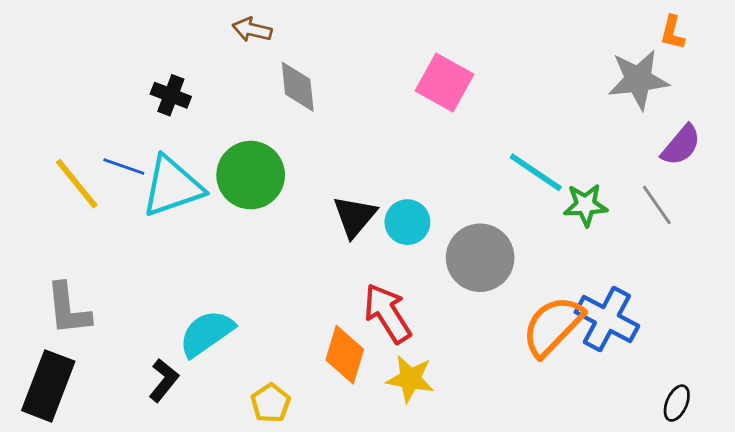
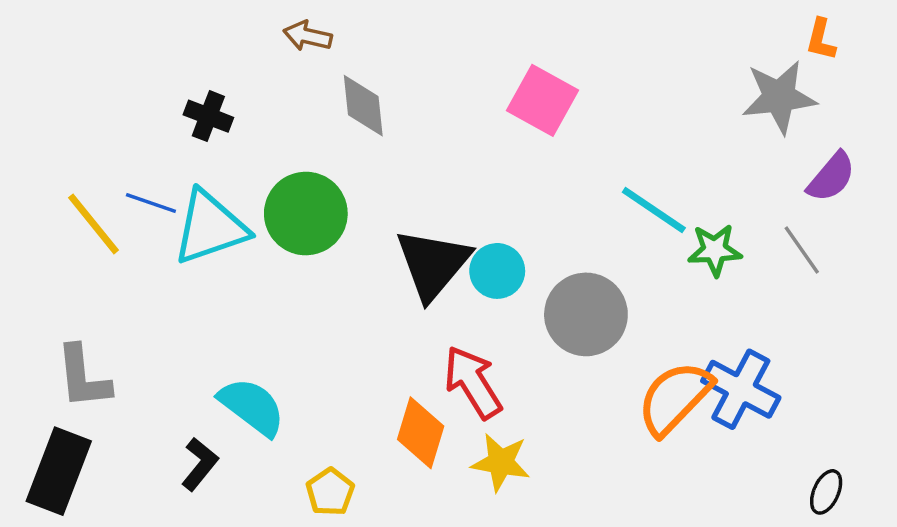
black triangle: (355, 216) -> (433, 264), size x1.4
cyan semicircle: (206, 333) -> (252, 407), turned 72

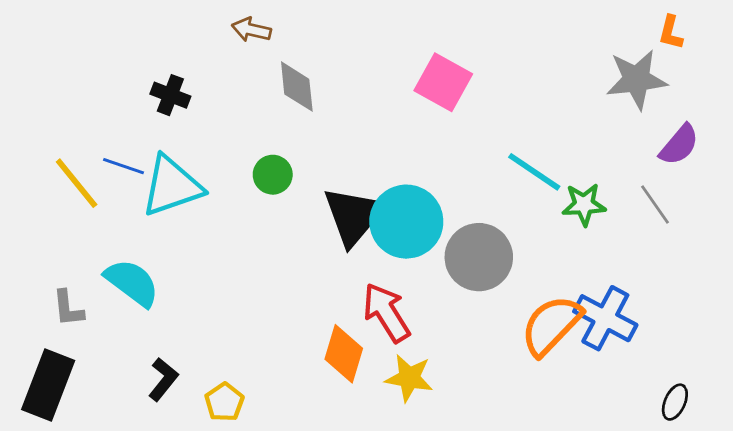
green circle: (306, 214) -> (273, 175), moved, size x0.6
cyan circle: (497, 271) -> (406, 222), size x1.6
gray L-shape: (83, 377) -> (68, 308), size x0.7
cyan semicircle: (252, 407) -> (132, 283), moved
yellow pentagon: (330, 492) -> (224, 402), moved

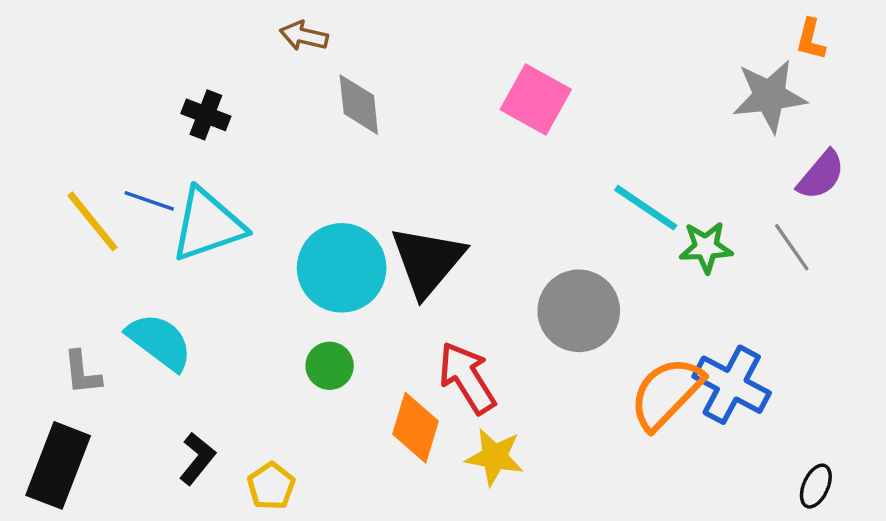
green circle: (273, 175) -> (330, 366), moved
cyan circle: (406, 222) -> (342, 268), moved

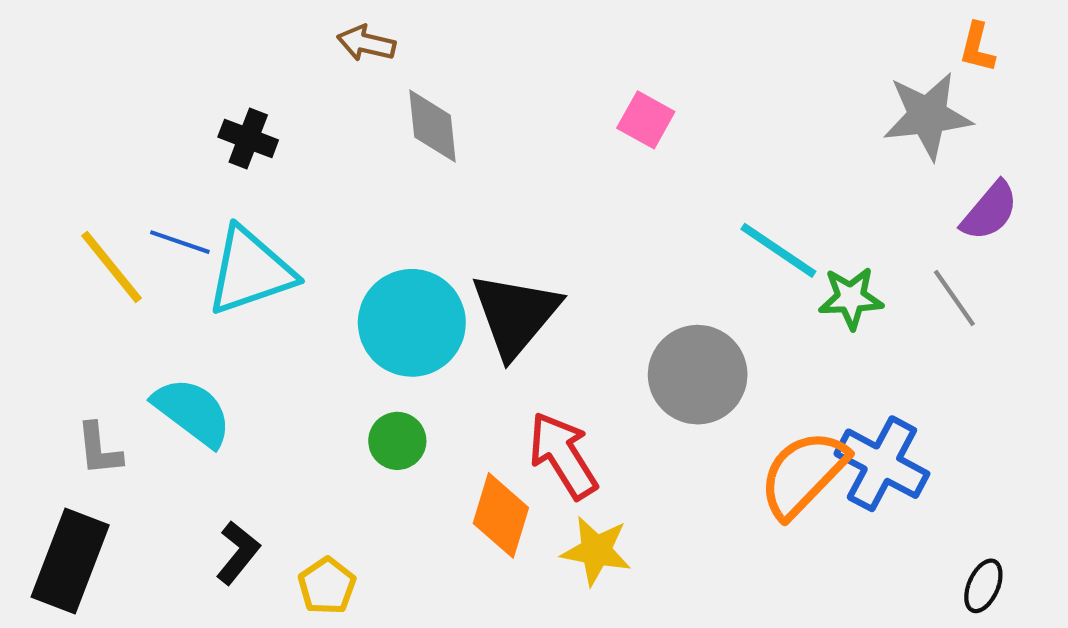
pink square: (536, 99) -> (646, 120), size x0.7

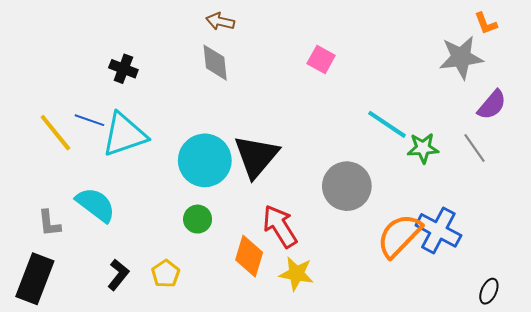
brown arrow: (366, 43) -> (220, 21), moved
orange L-shape: (977, 47) -> (486, 23), turned -35
yellow pentagon: (327, 586) -> (166, 274), moved

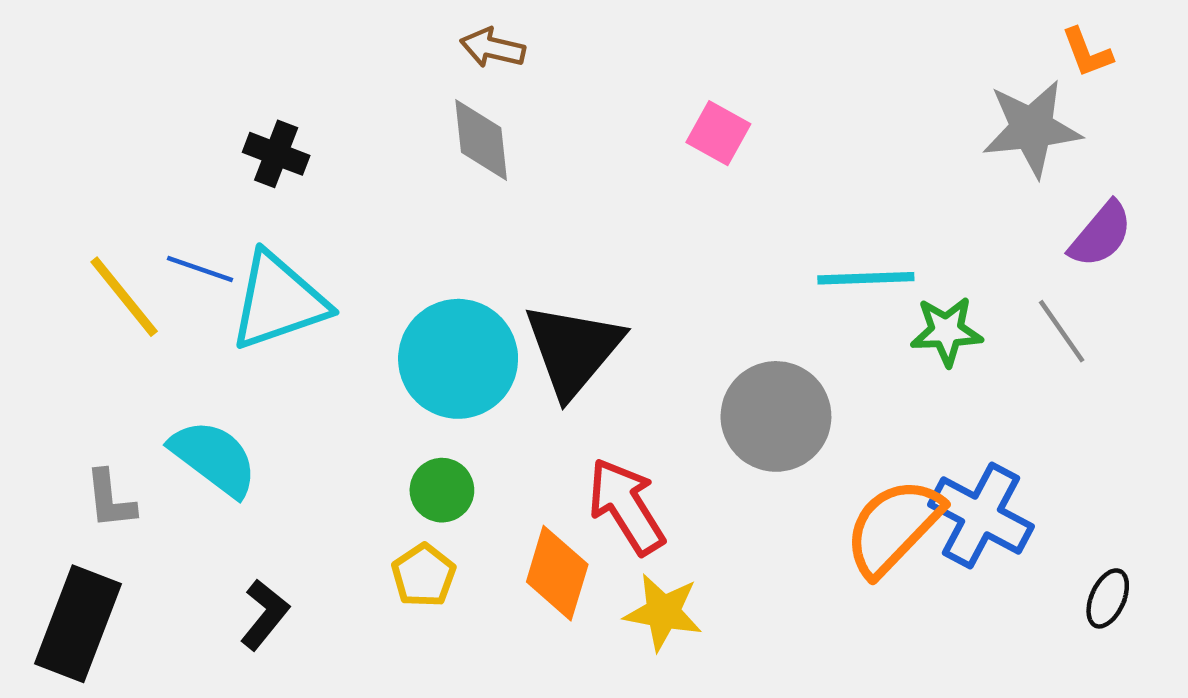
cyan line: (387, 124) -> (866, 278), turned -36
yellow pentagon: (166, 274) -> (424, 575), moved
black ellipse: (489, 291) -> (1108, 598), moved

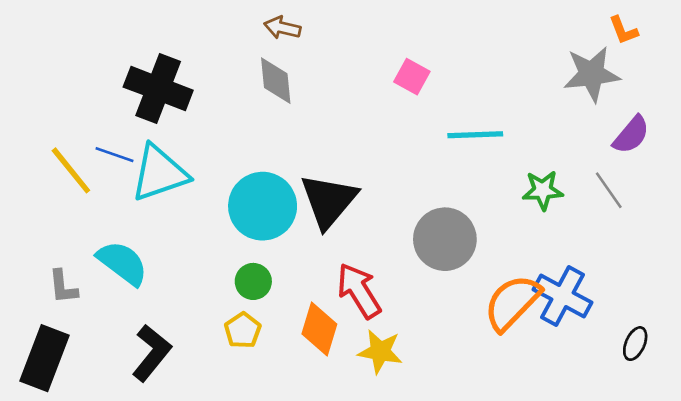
black cross: (276, 154) -> (158, 89), size x1.8
cyan line: (866, 278) -> (475, 135), moved
black L-shape: (265, 615) -> (152, 353), size x1.4

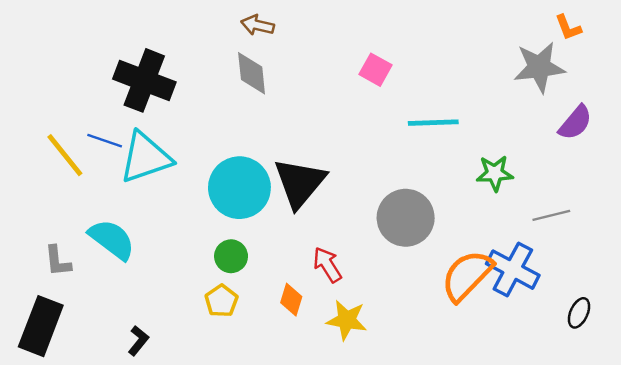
gray line: (609, 190) -> (551, 215), moved, turned -69
red arrow: (359, 291) -> (327, 265), size x0.7
orange diamond: (319, 329) -> (291, 300), size x0.7
black L-shape: (152, 353) -> (138, 341), moved, size x0.6

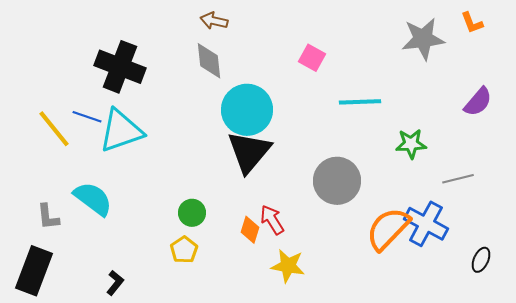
gray star: (539, 67) -> (423, 39), moved
cyan circle: (239, 188) -> (247, 110), moved
orange diamond: (291, 300) -> (250, 230), moved

